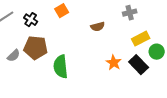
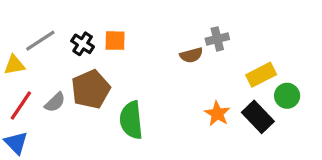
orange square: (62, 11) -> (115, 41), moved, turned 32
gray cross: (130, 13) -> (217, 39), moved
brown pentagon: (36, 48) -> (91, 89), turned -30

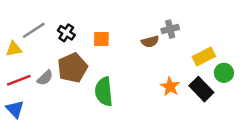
orange square: (115, 41) -> (101, 39), moved
red line: (21, 105) -> (19, 80), turned 35

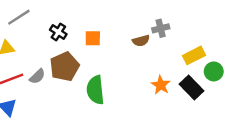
gray line: (34, 30) -> (19, 17), moved

